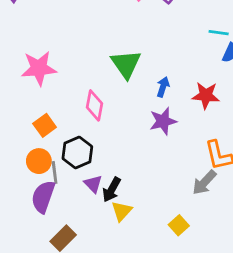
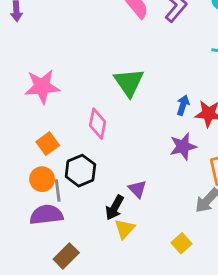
blue arrow: (163, 87) -> (183, 105), moved
purple star: (163, 121) -> (183, 146), moved
purple triangle: (93, 184) -> (137, 189), moved
purple semicircle: (43, 197) -> (46, 215), turned 64

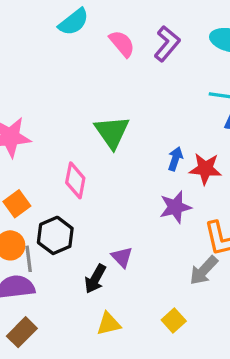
yellow triangle: (125, 229) -> (109, 324), moved, turned 35
brown rectangle: (66, 256) -> (22, 332), moved

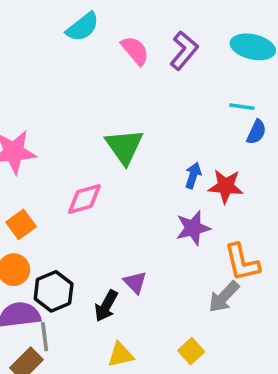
pink diamond: (75, 180) -> (84, 199), turned 63
black hexagon: (55, 235) -> (54, 291), moved
gray line: (29, 259) -> (45, 337), moved

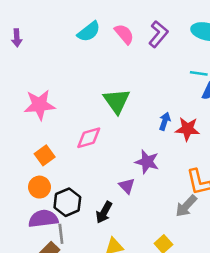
cyan semicircle: (83, 27) -> (89, 32), moved
purple star: (193, 228) -> (147, 162), moved, turned 30
purple triangle: (135, 282) -> (127, 186), moved

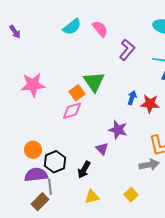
purple L-shape: (158, 34) -> (127, 50), moved
purple arrow: (17, 38) -> (15, 32), turned -32
orange square: (45, 155) -> (77, 93), moved
gray arrow: (186, 206) -> (149, 165), turned -144

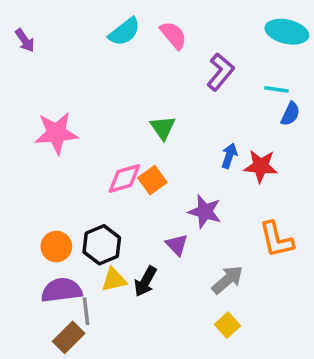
green triangle: (94, 82) -> (163, 128), size x0.7
orange square: (77, 93) -> (152, 180), moved
black hexagon: (55, 162) -> (102, 245), moved
gray arrow: (149, 165) -> (227, 280), moved, turned -30
yellow triangle: (92, 197) -> (114, 280), moved

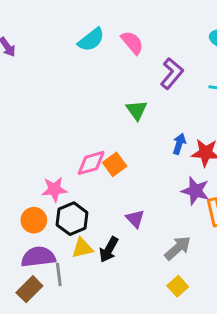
green triangle: (163, 128) -> (137, 110), moved
pink star: (56, 133) -> (54, 189), moved, size x0.7
purple star: (205, 212) -> (195, 191), moved
brown rectangle: (69, 337) -> (29, 289), moved

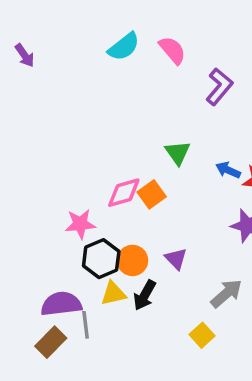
green triangle: (137, 110) -> (178, 153), moved
blue arrow: (179, 144) -> (228, 170), turned -84
orange circle: (34, 220) -> (132, 260), moved
yellow square: (178, 286) -> (202, 335), moved

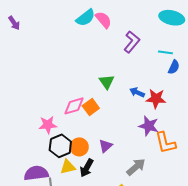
cyan semicircle: (124, 47) -> (86, 18), moved
purple triangle: (176, 259) -> (106, 146), turned 32

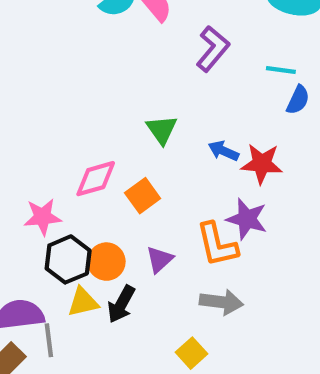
orange square: (91, 107) -> (143, 196), moved
orange L-shape: (165, 143) -> (217, 245), moved
gray arrow: (136, 167) -> (221, 302), turned 48

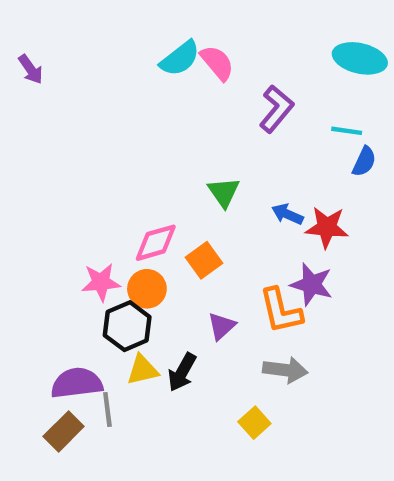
orange circle: (106, 262) -> (147, 289), moved

